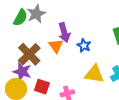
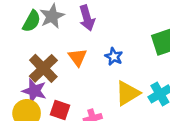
purple arrow: (64, 32) -> (87, 18), moved
yellow triangle: (94, 74) -> (128, 93), turned -40

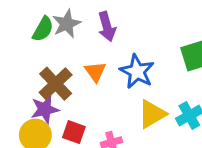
blue star: (114, 57) -> (137, 71), size x1.6
purple star: (34, 91) -> (45, 109), turned -30

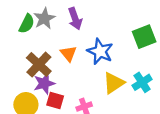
purple star: (45, 109) -> (44, 83), moved

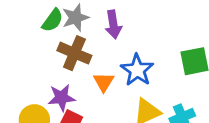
orange triangle: (68, 54) -> (104, 82), moved
brown cross: (39, 65) -> (74, 53), moved, turned -30

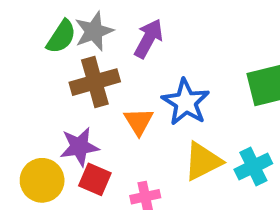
purple arrow: (113, 24) -> (149, 39), turned -140
brown cross: (74, 53) -> (95, 82), turned -36

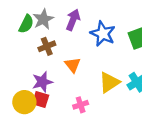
brown cross: (95, 82) -> (47, 46), size x0.7
blue star: (186, 102) -> (103, 34), moved
red square: (95, 179) -> (41, 100), moved

